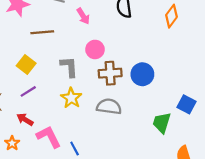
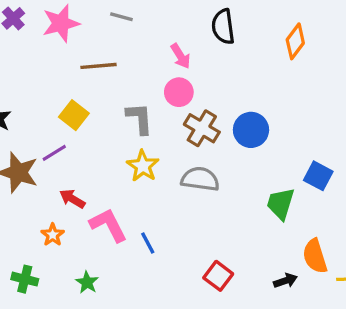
pink arrow: (83, 16) -> (180, 56), moved
brown cross: (110, 73) -> (202, 128), turned 35
purple line: (28, 91) -> (54, 153), moved

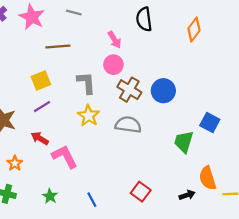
pink star: (61, 23) -> (32, 17), turned -30
yellow square: (74, 115) -> (41, 81), turned 30
purple line: (54, 153) -> (42, 107), moved
orange star: (53, 235) -> (15, 163), moved
blue line: (148, 243) -> (92, 200), moved

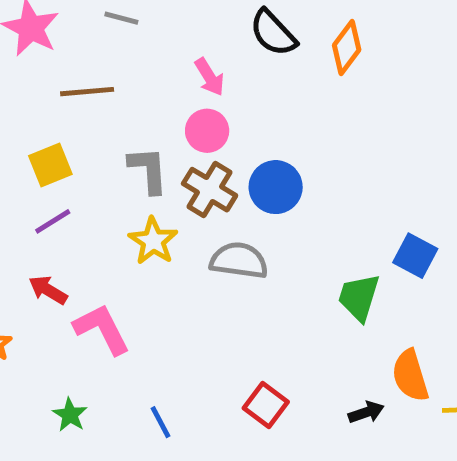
black semicircle: (144, 19) -> (273, 33), turned -35
orange diamond: (194, 29) -> (347, 48), moved
brown cross: (129, 90) -> (210, 190), moved
blue circle: (163, 91) -> (276, 187), moved

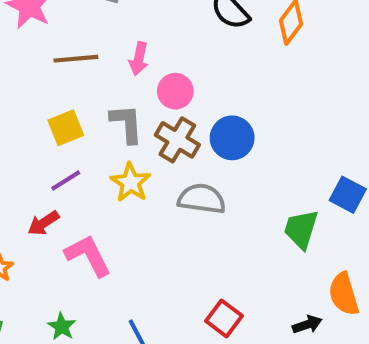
pink arrow: (210, 77) -> (139, 59), moved, turned 44
yellow square: (50, 165) -> (66, 128), moved
purple line: (53, 221) -> (66, 180), moved
red arrow: (48, 290) -> (43, 223), turned -64

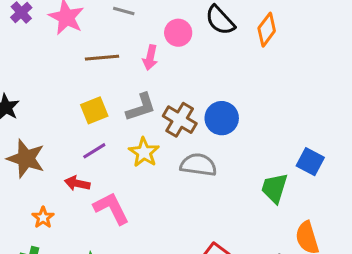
pink circle: (175, 91) -> (178, 33), moved
gray L-shape: (127, 124) -> (141, 107), turned 76
red arrow: (43, 223) -> (77, 183), turned 45

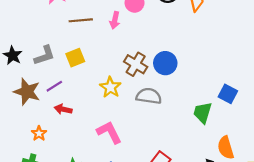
gray L-shape: (141, 107) -> (44, 55), moved
purple line: (94, 151) -> (54, 86), moved
pink L-shape: (111, 208) -> (109, 132), moved

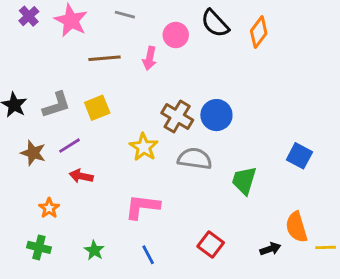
brown star: (27, 92) -> (33, 153), size x0.7
green trapezoid: (203, 113) -> (244, 181), moved
pink L-shape: (109, 132) -> (142, 207), turned -56

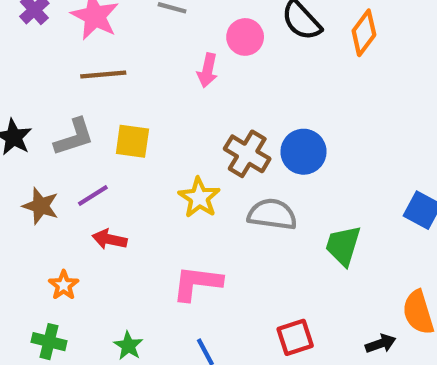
brown line: (104, 58) -> (103, 75), moved
yellow square: (97, 108) -> (132, 141), turned 30
red square: (211, 245) -> (295, 337), turned 35

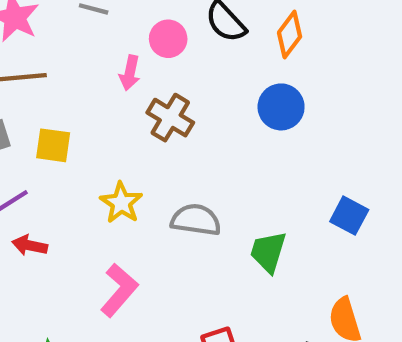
blue circle: (303, 152) -> (281, 107), moved
brown cross: (247, 154) -> (170, 118), moved
pink L-shape: (197, 283) -> (119, 290), turned 124

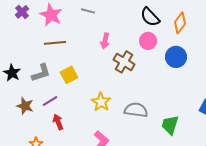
pink circle: (168, 39) -> (148, 41), moved
yellow square: (53, 145) -> (69, 75), turned -36
red arrow: (30, 245) -> (58, 122), turned 56

